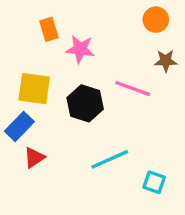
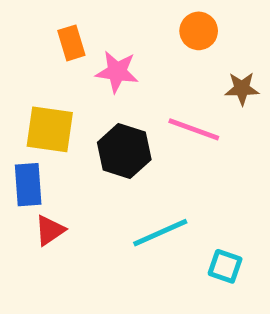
orange circle: (156, 20) -> (199, 31), moved
blue rectangle: (19, 126) -> (28, 185), turned -48

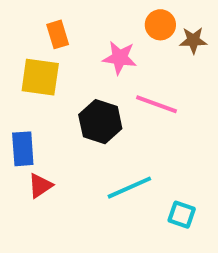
pink star: (117, 72) -> (120, 58), moved
brown star: (242, 89) -> (193, 40), moved
yellow square: (50, 129) -> (40, 77), moved

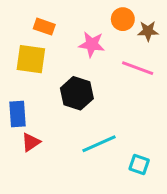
orange rectangle: (58, 34) -> (44, 27), turned -54
pink line: (156, 104) -> (138, 68), moved

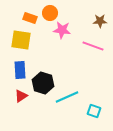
orange circle: (123, 19) -> (50, 13), moved
black hexagon: (77, 93) -> (43, 83), moved
blue rectangle: (17, 114) -> (20, 70), moved

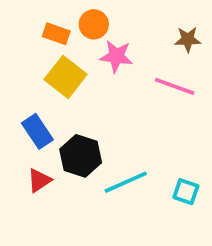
yellow square: (21, 40) -> (66, 77), moved, turned 30
blue rectangle: (20, 70) -> (37, 131), turned -30
cyan square: (94, 111) -> (186, 192), moved

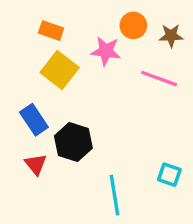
orange circle: (94, 24) -> (133, 25), moved
red triangle: (39, 180) -> (36, 164), turned -35
cyan line: (126, 182) -> (115, 195), moved, turned -75

